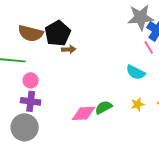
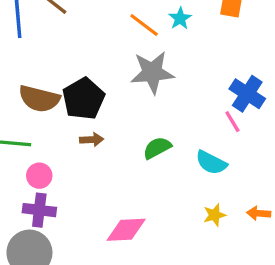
gray star: (141, 17) -> (152, 72), moved
brown arrow: (69, 49) -> (92, 140), moved
green semicircle: (104, 107) -> (157, 148), moved

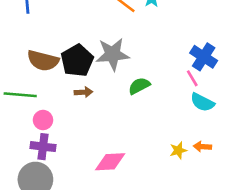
gray star: (152, 72) -> (113, 54), moved
green semicircle: (157, 148) -> (139, 86), moved
cyan semicircle: (211, 163) -> (202, 102), moved
orange arrow: (259, 213) -> (202, 147), moved

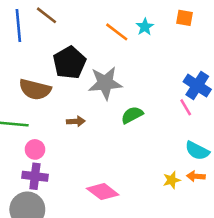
black pentagon: (77, 61) -> (69, 63), moved
cyan semicircle: (202, 102) -> (197, 151), moved
pink diamond: (110, 162) -> (103, 192), turned 40

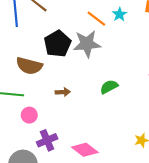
gray star: (105, 83) -> (87, 44), moved
purple cross: (35, 176) -> (47, 140), moved, turned -30

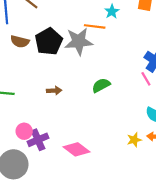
orange line: (96, 19) -> (95, 26), moved, turned -30
brown semicircle: (29, 66) -> (20, 41), moved, size x0.7
pink circle: (29, 115) -> (24, 131), moved

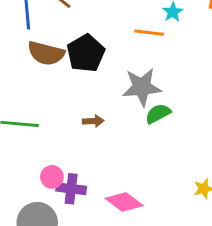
brown semicircle: (20, 41) -> (46, 53), size x1.4
gray star: (79, 41) -> (142, 87), moved
purple cross: (38, 140) -> (71, 189), turned 30

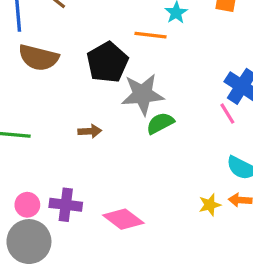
black pentagon: (86, 53) -> (107, 62), moved
pink circle: (52, 177) -> (27, 205), moved

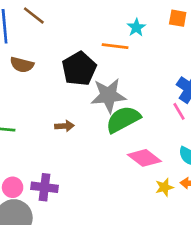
brown semicircle: (39, 58) -> (22, 65), size x0.7
green semicircle: (160, 123) -> (123, 119), size x1.5
pink diamond: (123, 219) -> (144, 158), moved

